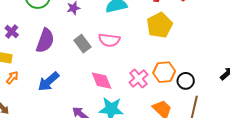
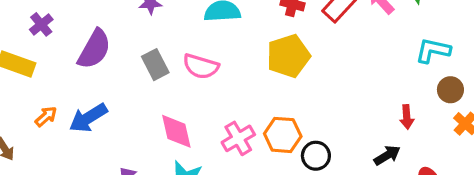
orange arrow: (12, 78) -> (46, 116), moved

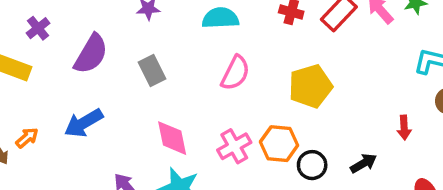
yellow pentagon: (288, 56) -> (310, 86), moved
pink semicircle: (201, 66) -> (235, 73), moved, turned -81
orange arrow: (46, 116) -> (27, 138), moved
black arrow: (387, 155) -> (364, 163), moved

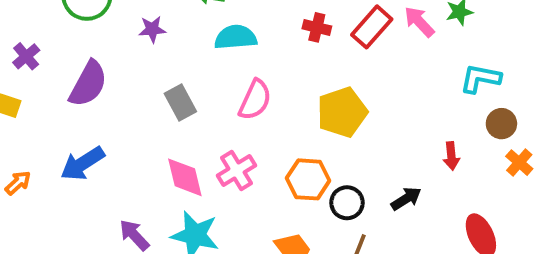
gray rectangle: (152, 71) -> (180, 102), moved
pink cross: (234, 146) -> (236, 171), moved

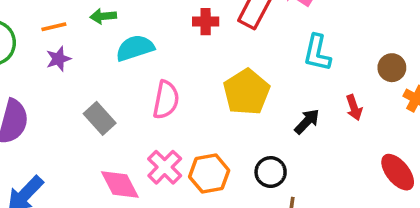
cyan L-shape: (480, 78) -> (317, 53), moved, turned -75
orange hexagon: (308, 179) -> (209, 174), moved
black arrow: (406, 199) -> (307, 121), moved

